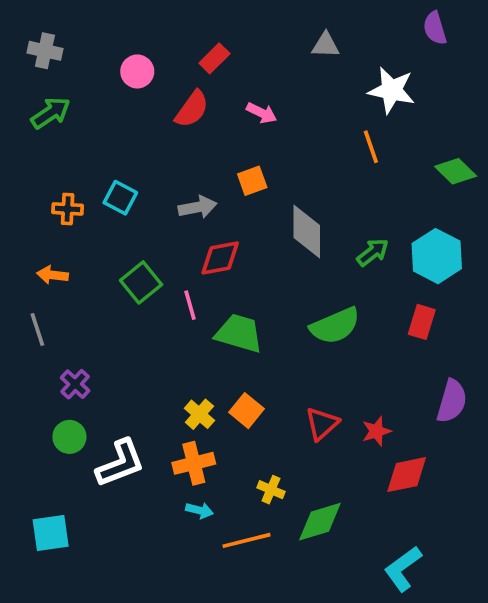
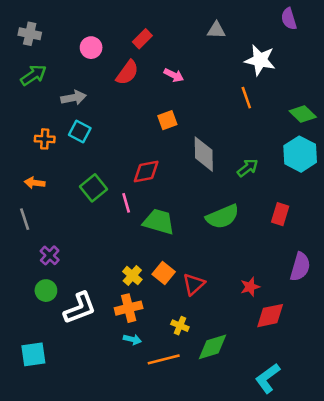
gray arrow: (198, 207) -> (73, 98), moved
cyan hexagon: (437, 256) -> (300, 154), moved
red triangle: (322, 424) -> (194, 284), moved

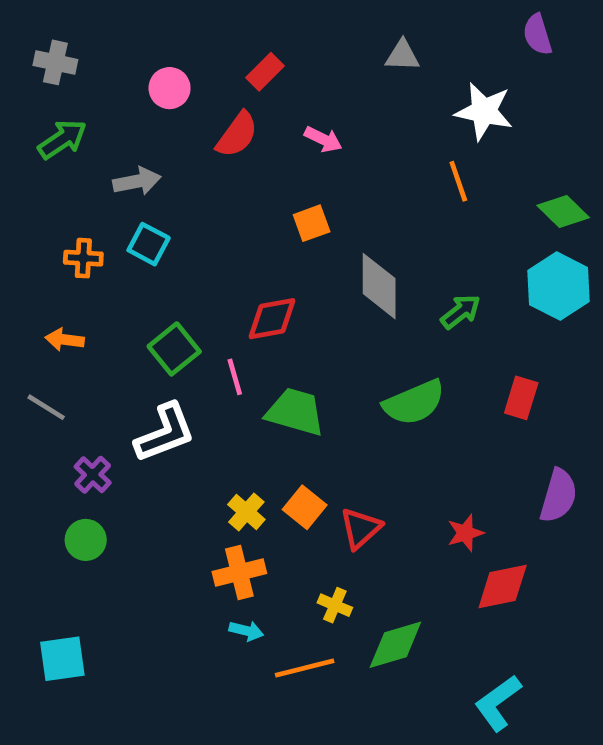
gray line: (25, 219) -> (46, 407), turned -40
white L-shape: (80, 308) -> (165, 433), moved

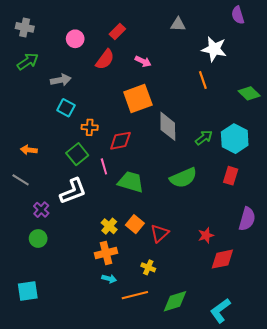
orange square: (312, 223) -> (138, 98), size x1.8
orange cross: (83, 258) -> (90, 127), moved
cyan hexagon: (558, 286) -> (235, 139), moved
green diamond: (395, 645) -> (175, 301), moved

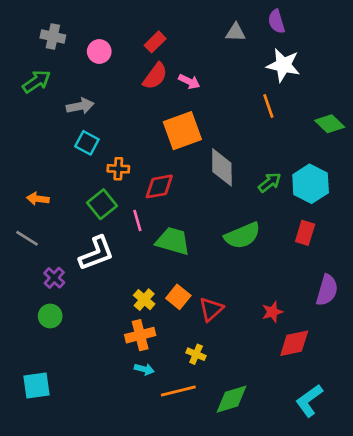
purple semicircle: (238, 15) -> (276, 22), moved
gray cross: (25, 27) -> (53, 37), moved
red semicircle: (105, 59) -> (155, 76), moved
cyan L-shape: (220, 311) -> (309, 401), moved

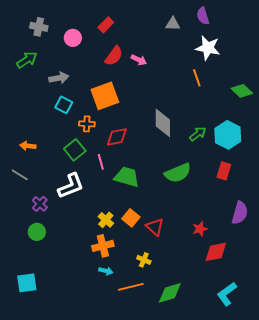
red rectangle: (155, 42) -> (106, 25), moved
orange square: (182, 131) -> (105, 96), moved
red triangle: (211, 309) -> (155, 227), turned -36

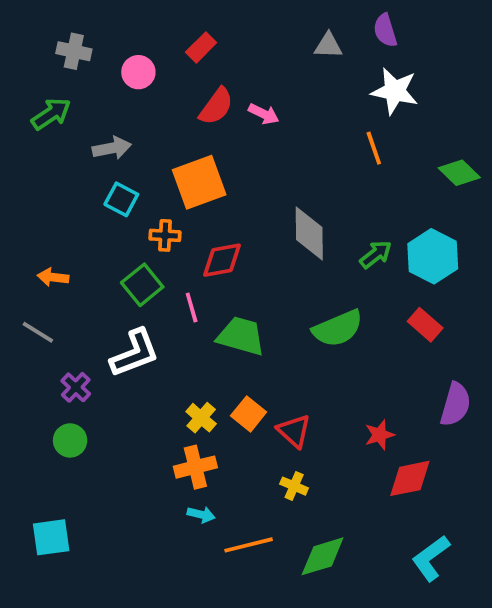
red rectangle: (224, 171) -> (425, 325), turned -66
yellow cross: (144, 260) -> (294, 486), moved

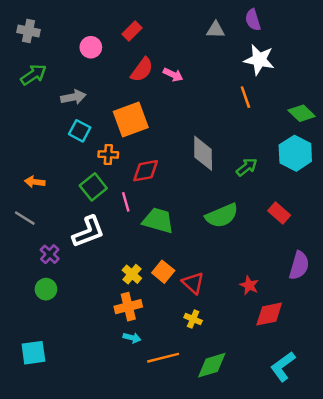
gray cross: (74, 51) -> (28, 31), moved
cyan hexagon: (433, 256) -> (295, 153), moved
red star: (380, 435) -> (249, 285), turned -30

